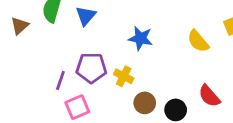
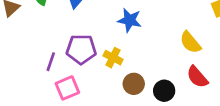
yellow semicircle: (198, 41) -> (190, 42), moved

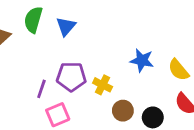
blue star: (130, 20) -> (142, 60), moved

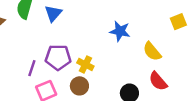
blue star: (142, 60) -> (120, 31), moved
brown circle: (123, 111) -> (79, 86), moved

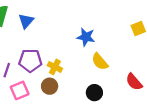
yellow semicircle: (152, 51) -> (100, 62), moved
red semicircle: (158, 81) -> (134, 82), moved

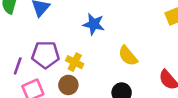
blue star: (86, 37) -> (94, 24), moved

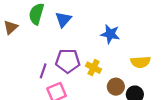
yellow semicircle: (128, 56) -> (140, 62), turned -54
brown circle: (68, 85) -> (116, 87), moved

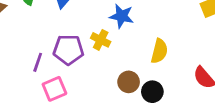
yellow semicircle: (140, 62) -> (159, 51), turned -72
yellow cross: (93, 68) -> (101, 40), moved

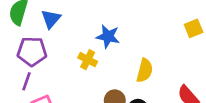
purple pentagon: (68, 50) -> (32, 51), moved

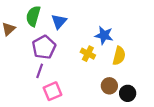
purple pentagon: (32, 51) -> (44, 47), turned -30
yellow semicircle: (145, 70) -> (119, 56), moved

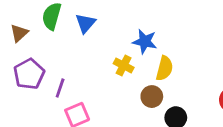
purple pentagon: (44, 47) -> (29, 74), moved
brown circle: (109, 86) -> (152, 97), moved

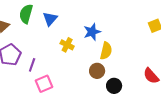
blue star: (145, 41) -> (92, 32), turned -30
yellow cross: (124, 65) -> (67, 45), moved

